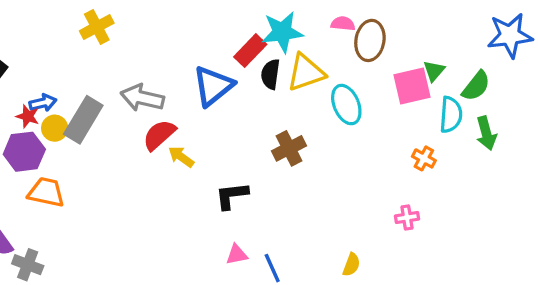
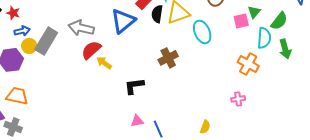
pink square: (412, 86) -> (241, 21), size x0.7
red star: (28, 116) -> (13, 13), moved
orange cross: (424, 158) -> (248, 64), size x1.5
orange trapezoid: (46, 192) -> (17, 96), moved

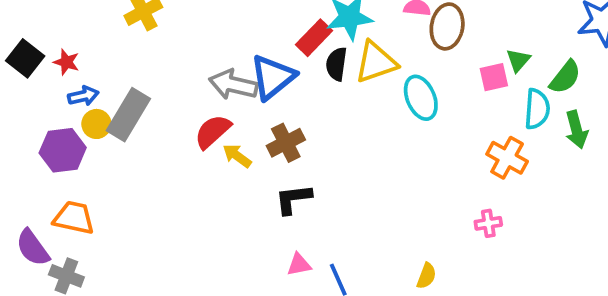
gray arrow: (81, 28) -> (233, 85), moved
brown cross: (168, 58) -> (286, 143), moved

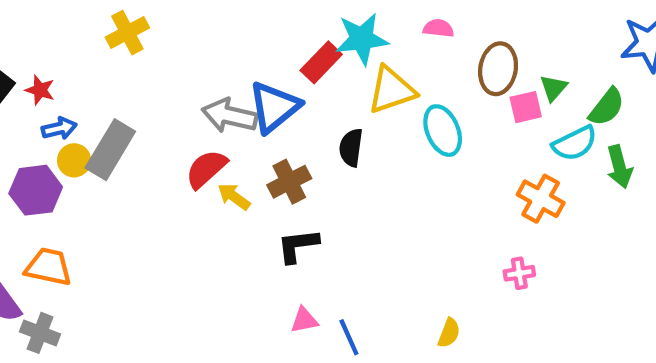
brown ellipse: (447, 26) -> (498, 69), moved
black semicircle: (336, 64) -> (351, 148), moved
cyan semicircle: (537, 109) -> (575, 143), turned 60

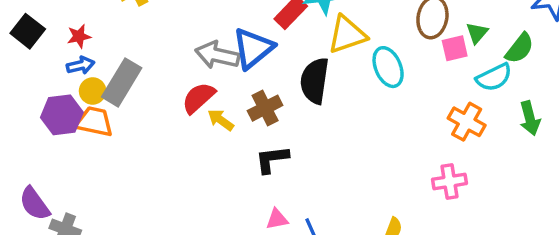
red star: (40, 90) -> (79, 36), moved, turned -30
black semicircle: (351, 148) -> (315, 81), size x1.5
green arrow: (619, 167) -> (530, 118), moved
orange trapezoid: (49, 267) -> (94, 122), moved
pink cross: (519, 273) -> (450, 181), size x1.4

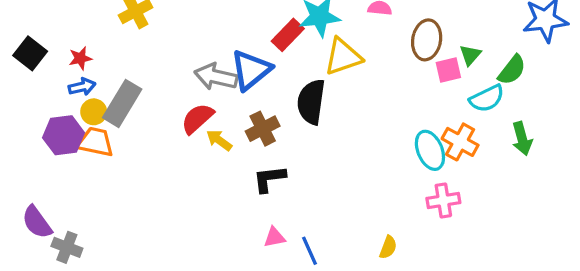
cyan ellipse: (388, 67) -> (430, 150), moved

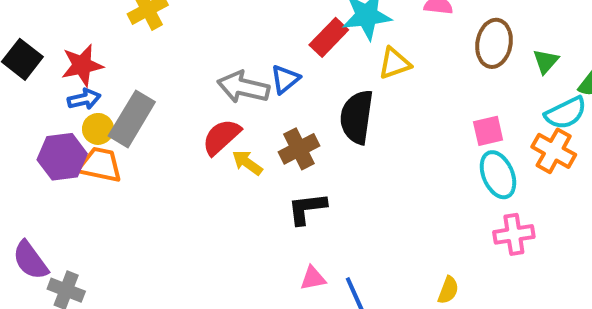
yellow triangle: (343, 57) -> (395, 63), size x0.7
red star: (80, 58) -> (82, 65), size x1.5
blue triangle: (251, 70) -> (285, 79), size x0.6
pink square: (448, 70) -> (488, 131), moved
orange cross: (460, 142) -> (554, 151), moved

